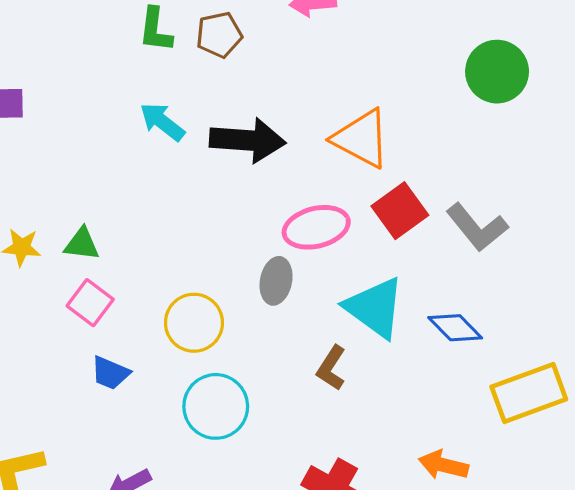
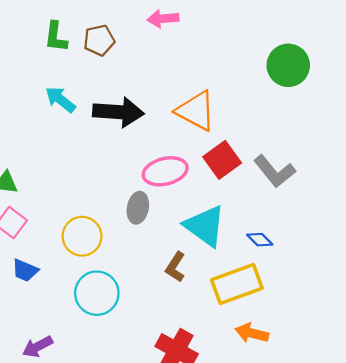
blue diamond: (455, 328) -> (260, 240), size x0.7
yellow rectangle: (529, 393) -> (237, 284), moved

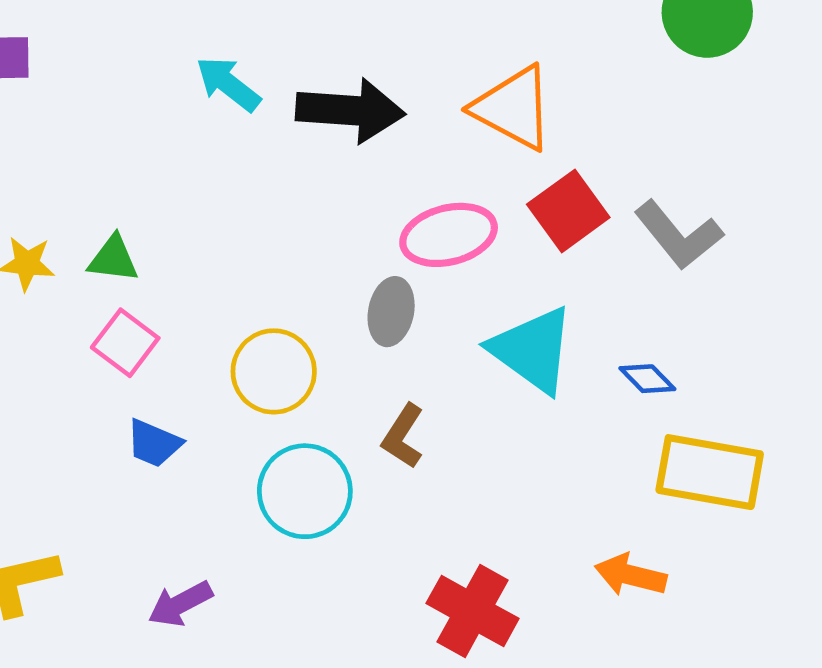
brown L-shape: (175, 267) -> (403, 436), moved
yellow rectangle: (237, 284) -> (710, 472), moved, turned 30

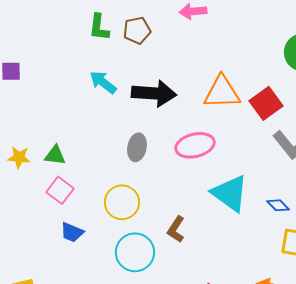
orange triangle: (513, 108) -> (222, 92), turned -30
red square: (568, 211) -> (266, 103), moved
gray ellipse: (391, 312) -> (137, 147), moved

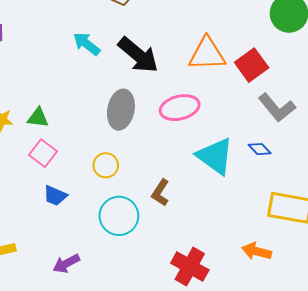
black arrow: (154, 93) -> (138, 55), turned 36
gray ellipse: (137, 147) -> (121, 110), size x1.4
yellow circle: (122, 202) -> (106, 165), size x0.7
blue diamond: (278, 205) -> (260, 149), moved

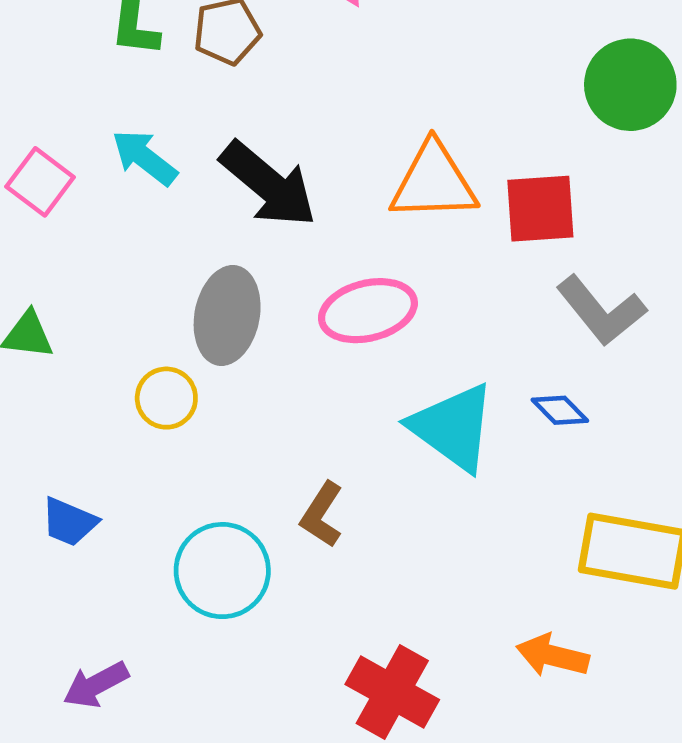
red square: (252, 65) -> (540, 209), turned 32
pink square: (43, 153) -> (40, 182), moved
yellow circle: (106, 165) -> (166, 398), moved

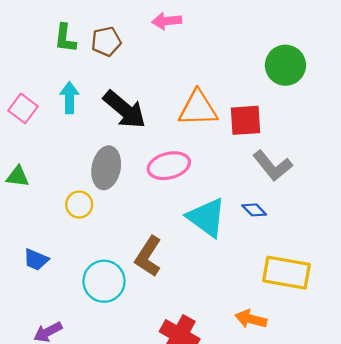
cyan arrow: (144, 158) -> (69, 98), turned 52
brown L-shape: (322, 515) -> (148, 256), size x1.4

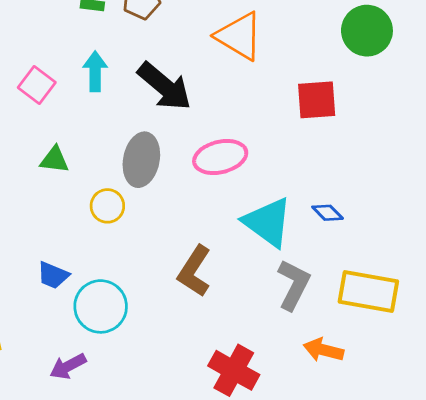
orange triangle: (198, 108) -> (239, 36), moved, turned 33
gray L-shape: (273, 166) -> (294, 285), moved, turned -114
green triangle: (18, 176) -> (54, 160), moved
cyan circle: (104, 281) -> (101, 306), moved

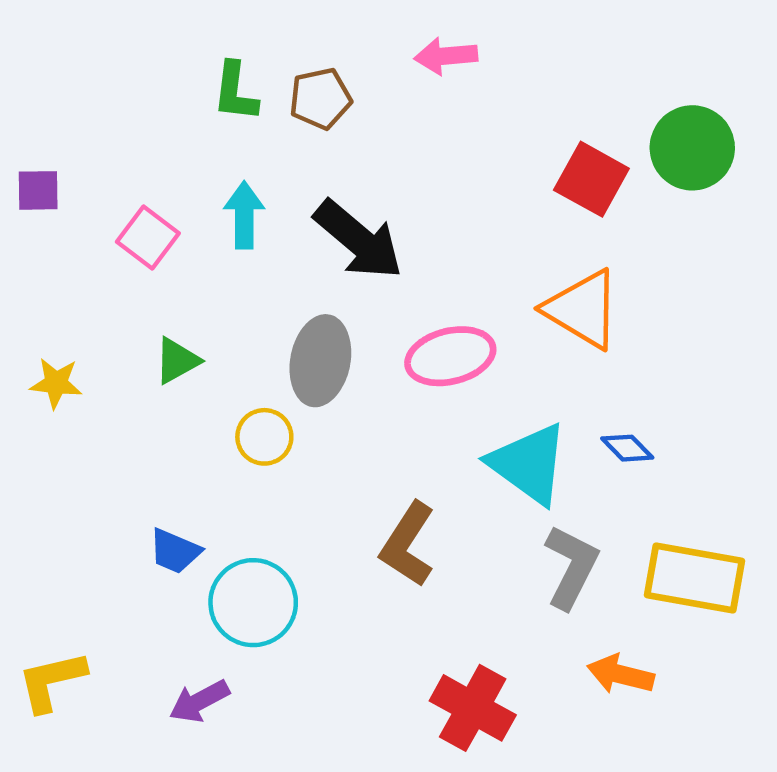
orange triangle: (239, 36) -> (582, 309), moved
red square: (317, 100) -> (591, 179), moved, turned 33
green triangle: (54, 160) -> (177, 361), turned -36

